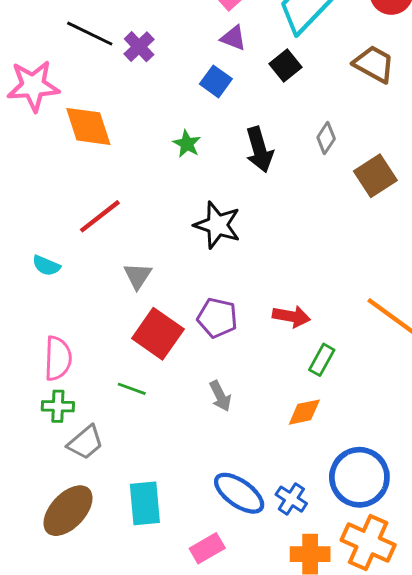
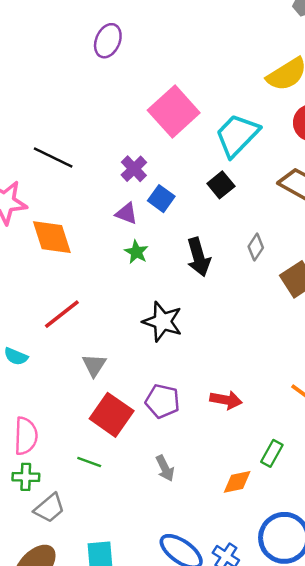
purple triangle: (233, 38) -> (126, 213), moved
purple cross: (139, 47) -> (134, 169), moved
green rectangle: (322, 360) -> (272, 453), moved

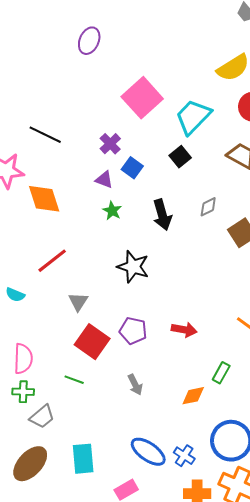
gray diamond: (256, 247) -> (208, 207), turned 30

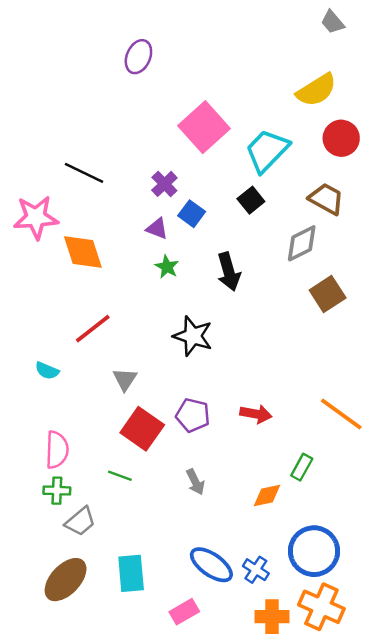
gray diamond: (208, 207) -> (302, 243), moved, size x1.5

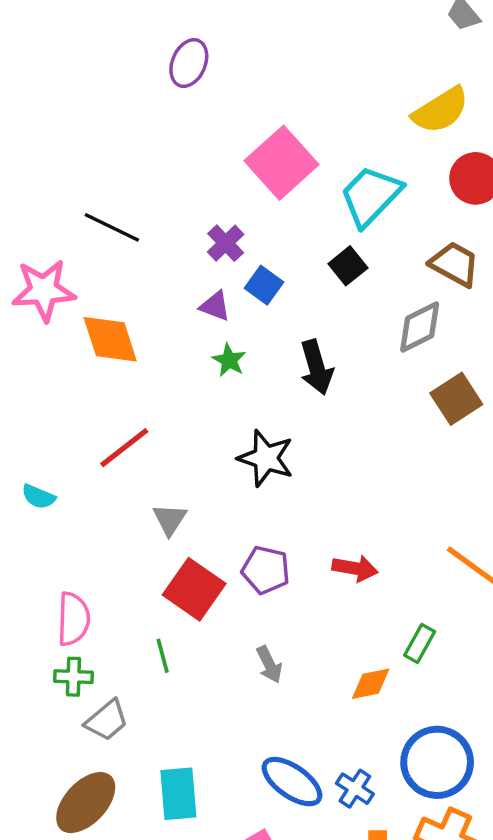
cyan semicircle: (47, 371) -> (38, 497), moved
green line: (120, 476) -> (163, 656), turned 55

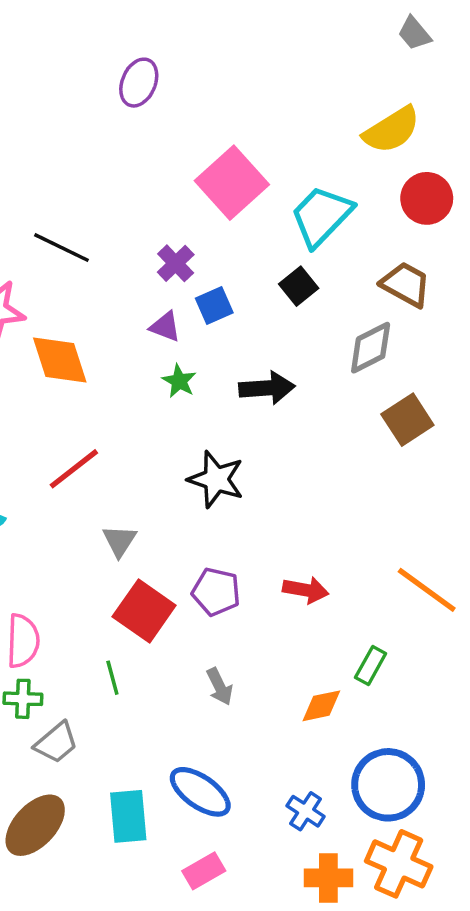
blue square: (264, 285) -> (214, 306), turned 30
black arrow: (316, 367) -> (267, 388), turned -78
blue ellipse: (292, 782) -> (200, 792), moved

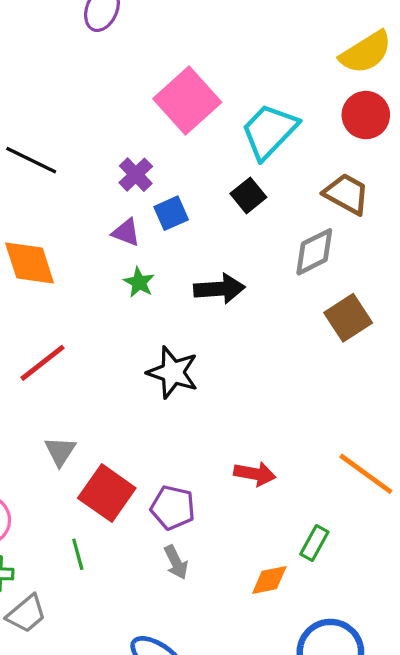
yellow semicircle: (392, 130) -> (366, 52), moved
gray triangle: (119, 541) -> (60, 451), moved
purple pentagon: (216, 592) -> (173, 508), moved

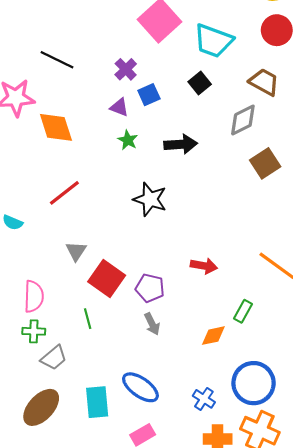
cyan trapezoid: (269, 131) -> (213, 41), turned -114

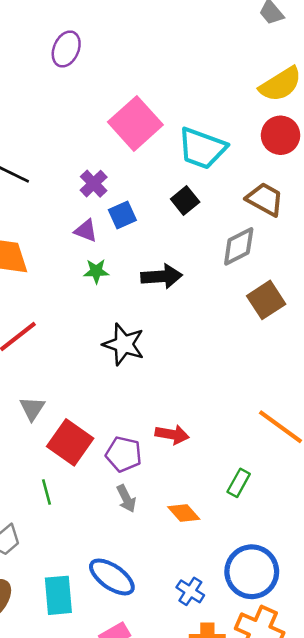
green star: (128, 140) -> (96, 271), turned -30
red arrow: (204, 266) -> (172, 435), moved
orange diamond: (213, 336) -> (184, 513), moved, turned 60

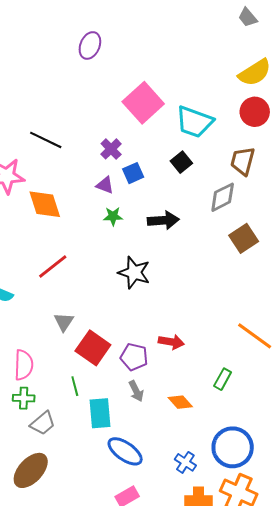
brown trapezoid: (265, 199) -> (243, 161), turned -104
cyan rectangle: (58, 595) -> (100, 413), moved

